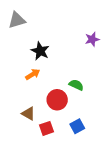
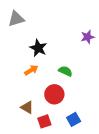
green semicircle: (76, 85) -> (65, 71), moved

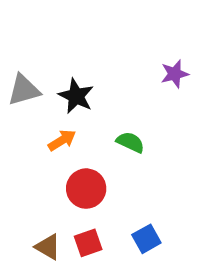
gray triangle: (16, 19) -> (24, 90), moved
red circle: (54, 94) -> (86, 189), moved
brown triangle: (27, 107) -> (48, 247), moved

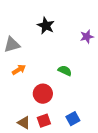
black star: (76, 96) -> (46, 26), moved
orange arrow: (62, 140) -> (19, 70), moved

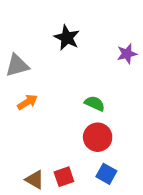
red circle: (43, 94) -> (98, 137), moved
blue square: (73, 119) -> (106, 174), turned -32

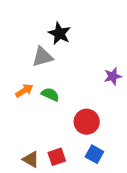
purple star: (127, 54) -> (113, 76), moved
gray triangle: (17, 65) -> (43, 57), moved
green semicircle: (95, 104) -> (50, 94), moved

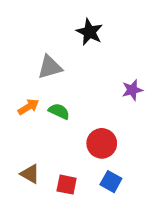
black star: (59, 33) -> (90, 32), moved
red square: (57, 157) -> (67, 185), turned 30
brown triangle: (31, 159) -> (30, 174), moved

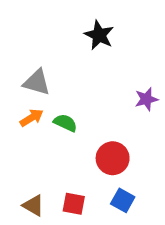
gray triangle: (50, 67) -> (37, 82), moved, turned 32
brown triangle: (30, 174) -> (33, 205), moved

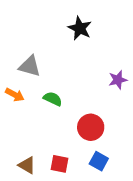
orange arrow: (32, 118) -> (15, 95), moved, turned 60

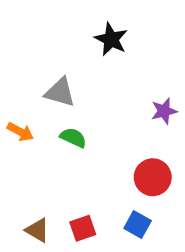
gray triangle: (30, 66) -> (60, 92), moved
red circle: (91, 127) -> (153, 177), moved
red square: (60, 164) -> (83, 228), turned -30

